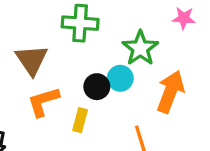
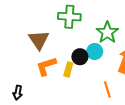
yellow rectangle: (80, 120) -> (68, 69), moved

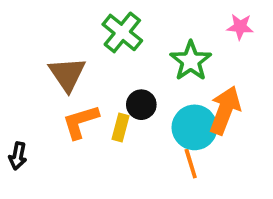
green cross: (69, 17) -> (122, 32), turned 35
cyan circle: (95, 51) -> (195, 127), moved, size x1.5
black arrow: (18, 93) -> (18, 156), moved

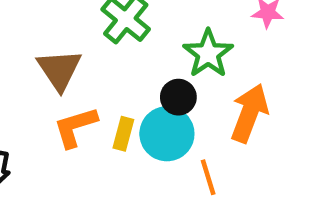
black circle: (141, 105) -> (178, 97), moved
cyan circle: (195, 127) -> (167, 134), moved

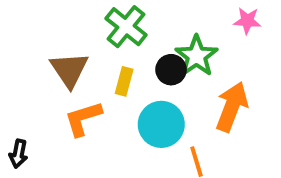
black circle: (178, 97) -> (171, 70), moved
yellow rectangle: (123, 134) -> (124, 81), moved

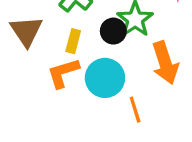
orange arrow: (232, 107) -> (165, 63), turned 141
orange L-shape: (83, 119) -> (63, 73), moved

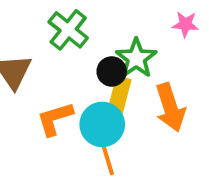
yellow rectangle: (73, 41) -> (119, 96), moved, size x1.4
orange line: (135, 110) -> (108, 160), moved

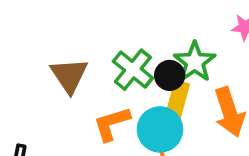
green cross: (68, 30) -> (133, 70), moved

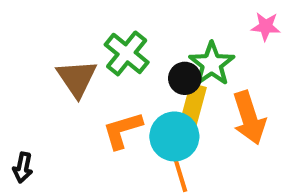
green cross: (133, 70) -> (127, 53), moved

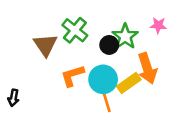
pink star: (266, 26) -> (158, 25), moved
yellow rectangle: (193, 105) -> (129, 83), moved, turned 40

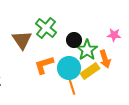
pink star: (158, 25) -> (114, 35), moved
green star: (125, 36) -> (87, 50), moved
orange arrow: (147, 68) -> (105, 59), size x0.7

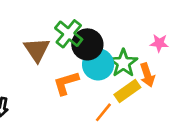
black circle: (74, 40) -> (87, 44), moved, size x1.5
cyan circle: (69, 68) -> (98, 64), moved
orange line: (72, 87) -> (103, 112), turned 56

